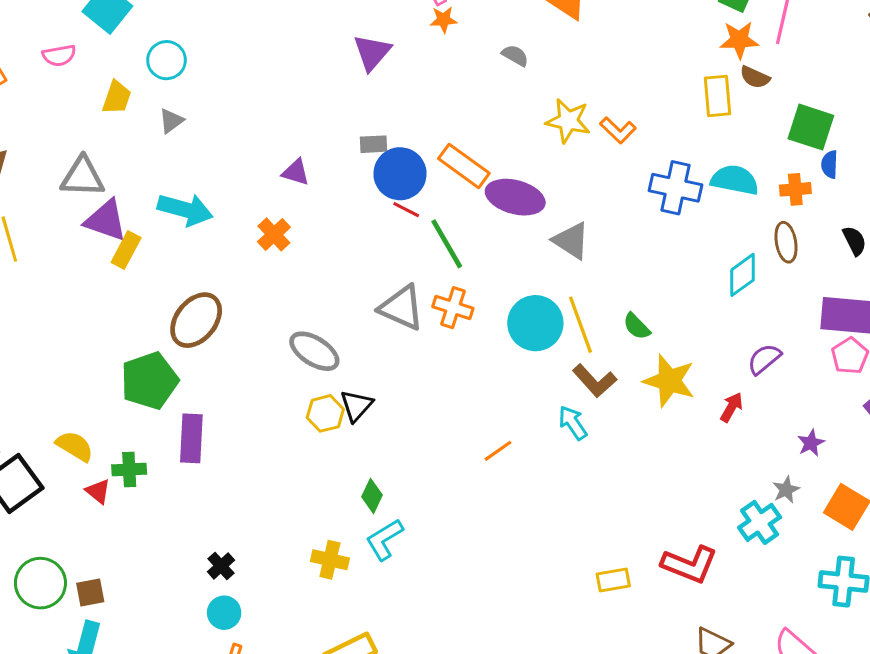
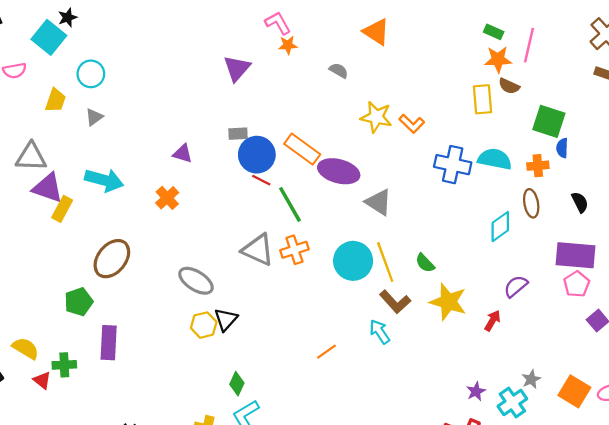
orange cross: (453, 308) -> (294, 250), turned -36
green pentagon: (149, 381) -> (79, 302), size x0.7
purple star: (811, 443) -> (476, 391), moved

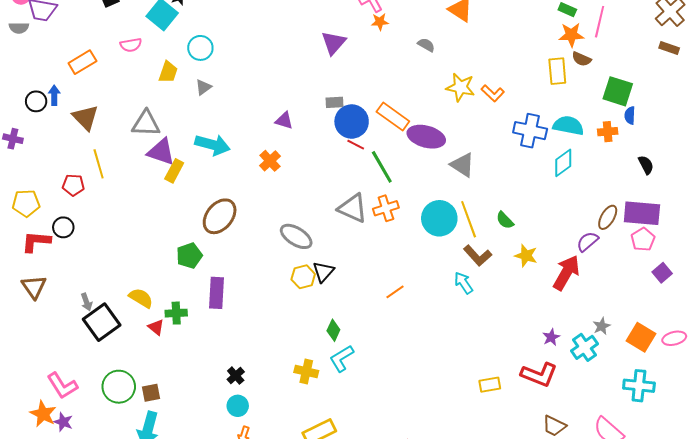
brown ellipse: (531, 203) -> (608, 217), moved, turned 40
cyan diamond: (500, 227) -> (563, 163), moved
yellow star: (448, 302) -> (526, 256), size x0.7
red arrow: (492, 321) -> (566, 273), size x1.8
orange line: (327, 352) -> (395, 292), moved

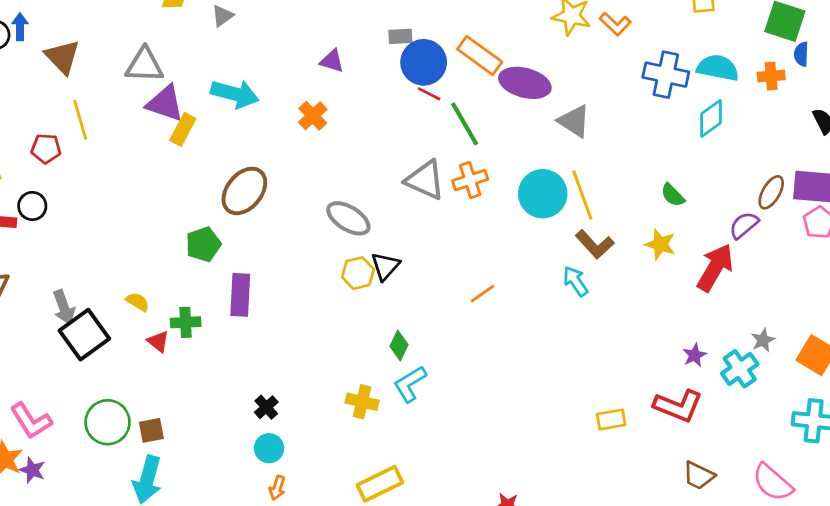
green semicircle: (505, 220) -> (673, 195), moved
yellow semicircle: (141, 298) -> (138, 302), size x0.7
gray arrow: (86, 302) -> (64, 307), size x1.4

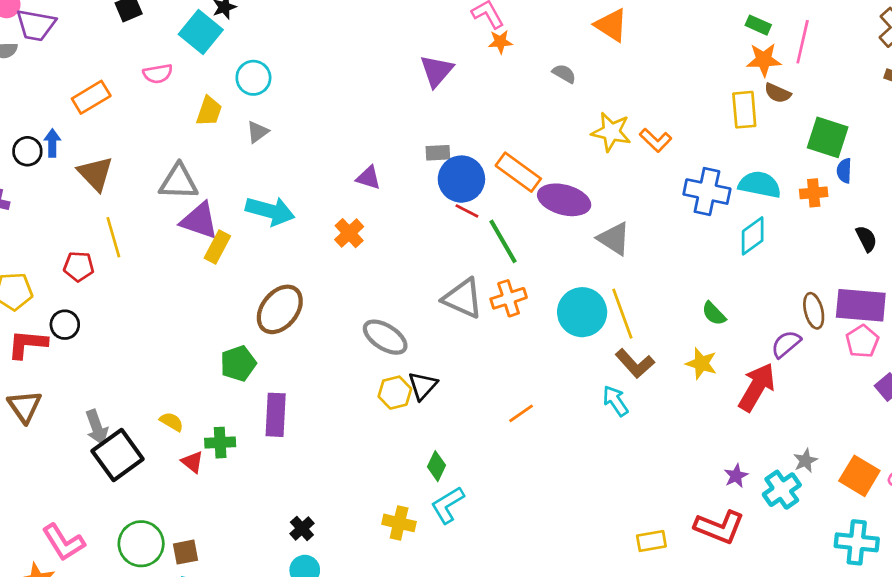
brown ellipse: (771, 192) -> (814, 311), turned -44

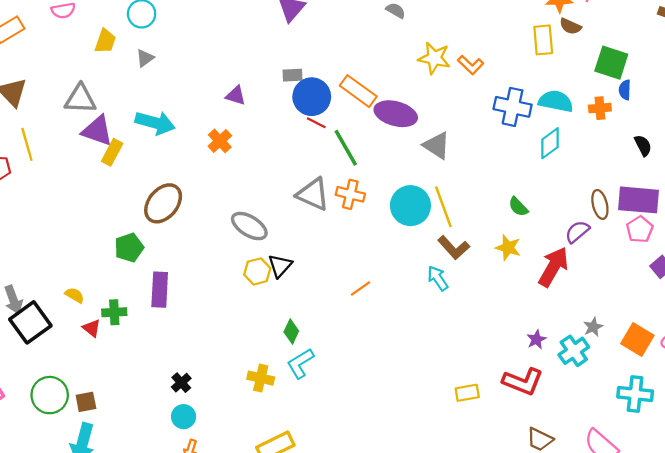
orange cross: (509, 298) -> (350, 194), turned 32

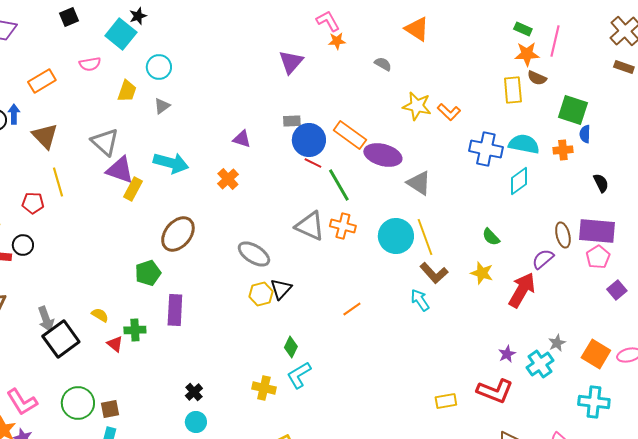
gray triangle: (80, 99) -> (105, 142), turned 40

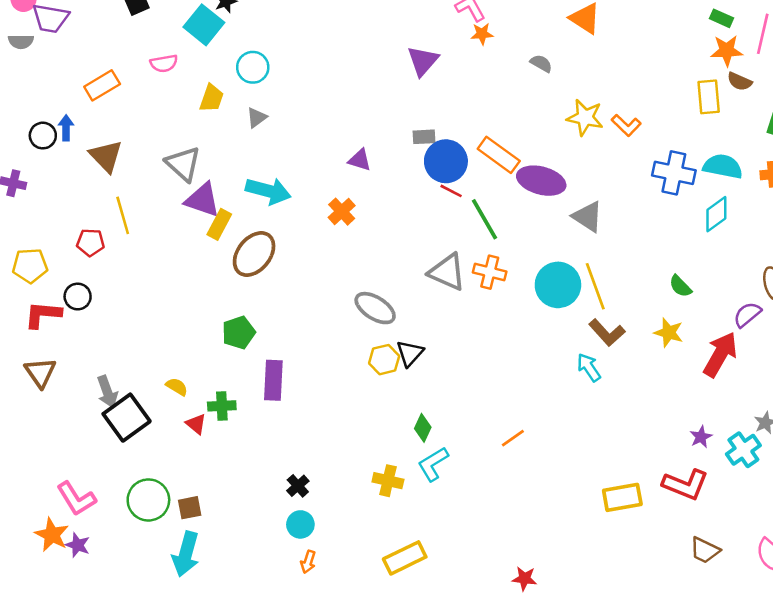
brown ellipse: (178, 234) -> (254, 254), moved
orange line: (352, 309) -> (513, 438), moved
yellow rectangle: (446, 401) -> (622, 497), size x1.4

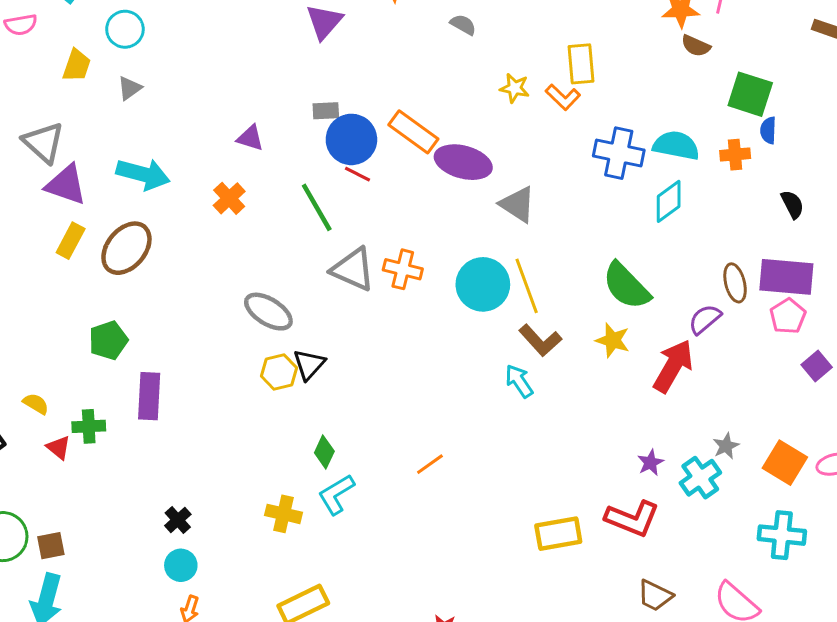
yellow rectangle: (709, 97) -> (581, 64), moved
yellow star: (585, 117) -> (515, 88), size x0.7
green line: (485, 219) -> (317, 207), moved
yellow rectangle: (219, 224) -> (71, 241), moved
green semicircle: (680, 286) -> (626, 286), size x1.8

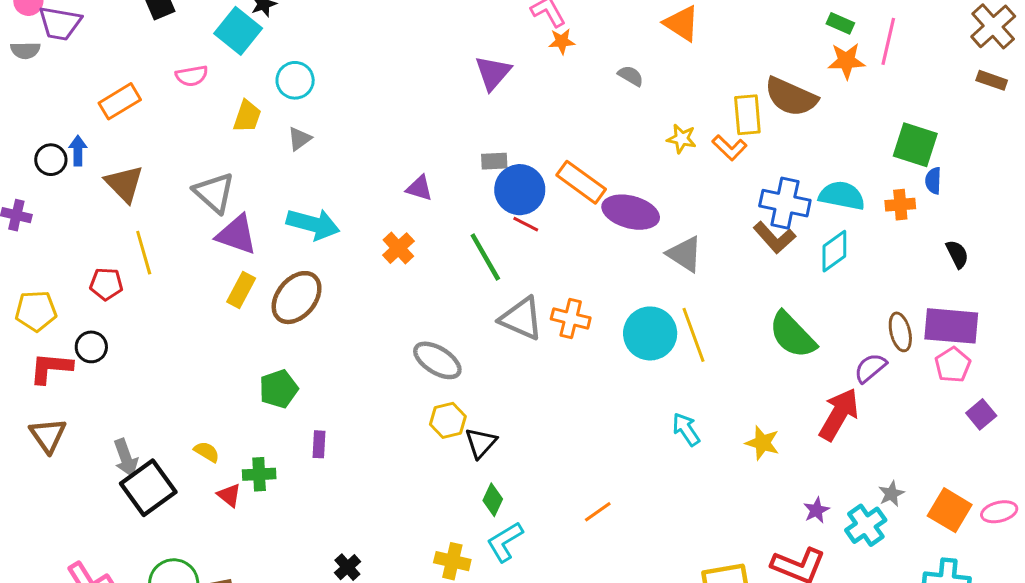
brown semicircle: (696, 46) -> (791, 97), moved, size x1.8
brown L-shape: (540, 340) -> (774, 238), moved
yellow star: (613, 340) -> (762, 443), moved
black triangle: (309, 364) -> (481, 443), moved
purple rectangle: (149, 396) -> (319, 444), size x0.6

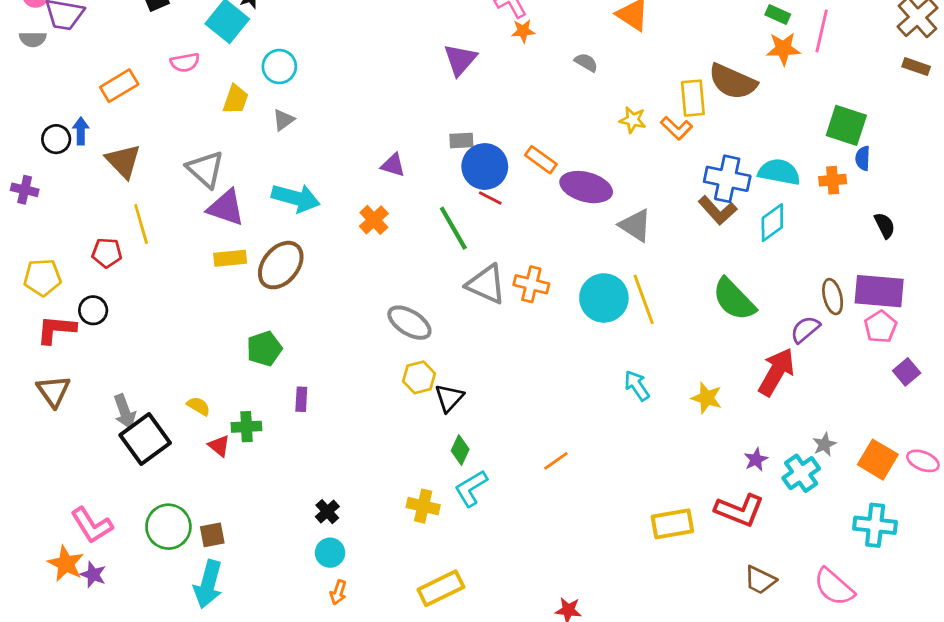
orange rectangle: (581, 182) -> (541, 160), size x0.7
yellow rectangle: (241, 290) -> (230, 258), turned 56
pink ellipse: (999, 512) -> (923, 461), turned 36

